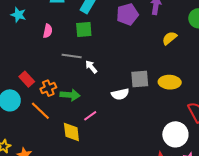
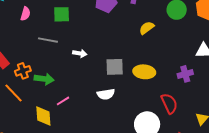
white arrow: (91, 67) -> (80, 53), moved, turned 136
white semicircle: (120, 94) -> (106, 94), moved

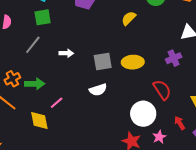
gray line: (48, 40) -> (33, 45), turned -54

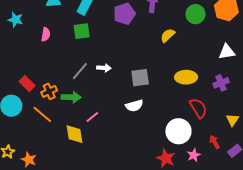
gray line: (33, 45) -> (80, 71), moved
purple cross: (174, 58) -> (221, 83), moved
yellow ellipse: (133, 62) -> (186, 77), moved

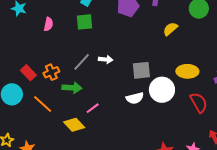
orange cross: (49, 91) -> (51, 72), moved
white circle: (178, 131) -> (162, 90), moved
yellow diamond: (75, 134) -> (74, 125), turned -35

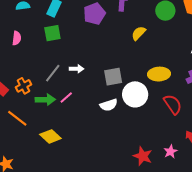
pink line: (93, 108) -> (66, 97), moved

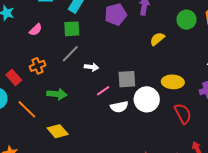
pink semicircle: (17, 38) -> (36, 30), turned 32
gray line: (53, 73) -> (70, 54), moved
orange cross: (23, 86) -> (37, 66), moved
pink line: (66, 97) -> (103, 91), moved

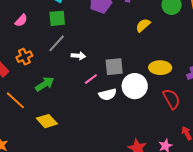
green arrow: (57, 94) -> (45, 84), turned -36

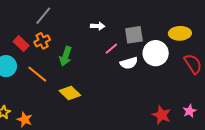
gray line: (57, 43) -> (43, 16), moved
orange cross: (24, 57) -> (42, 41), moved
green arrow: (45, 84) -> (66, 56), turned 144

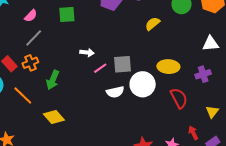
pink line: (111, 49) -> (100, 68), moved

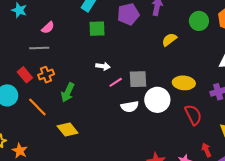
green square: (67, 15) -> (97, 29), moved
gray line: (34, 38) -> (39, 48), moved, turned 42

